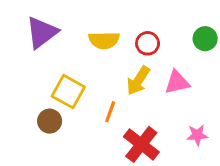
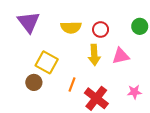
purple triangle: (42, 32) -> (29, 22), turned -30
yellow arrow: (138, 81) -> (94, 55), turned -36
orange line: (110, 112) -> (72, 85), moved

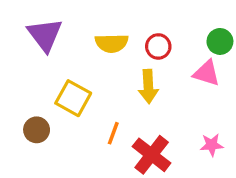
pink triangle: (121, 56) -> (207, 73), moved, turned 30
brown circle: (34, 82) -> (37, 130), moved

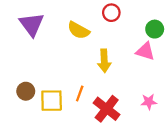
yellow semicircle: (112, 43) -> (78, 30), turned 30
red circle: (158, 46) -> (111, 13), moved
yellow square: (73, 98) -> (52, 101), moved, turned -30

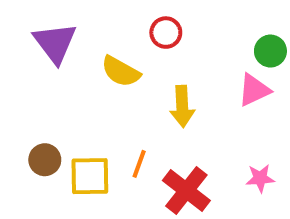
red circle: (111, 13) -> (166, 33), moved
yellow semicircle: (78, 30) -> (121, 72), moved
pink triangle: (145, 51) -> (254, 90), turned -42

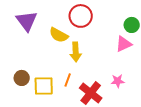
red circle: (166, 33) -> (81, 16), size x1.5
yellow arrow: (182, 106) -> (76, 52), moved
pink star: (260, 178) -> (118, 81), moved

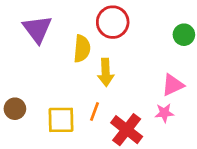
yellow semicircle: (59, 35) -> (82, 49), turned -114
pink triangle: (124, 44) -> (173, 85), moved
brown circle: (22, 78) -> (15, 109), moved

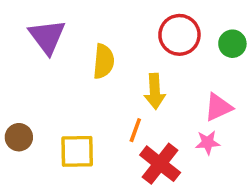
red circle: (113, 22) -> (179, 35), moved
yellow arrow: (106, 72) -> (155, 91), moved
orange line: (95, 111) -> (135, 130), moved

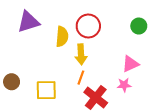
red circle: (179, 35) -> (88, 26), moved
purple triangle: (47, 37) -> (28, 22), turned 50
yellow arrow: (155, 91) -> (81, 54), moved

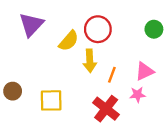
purple triangle: (28, 22) -> (31, 25), turned -30
yellow semicircle: (62, 37) -> (69, 41), turned 36
orange line: (81, 78) -> (112, 75), moved

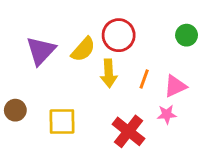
purple triangle: (31, 25) -> (41, 51), moved
orange line: (112, 75) -> (144, 79), moved

